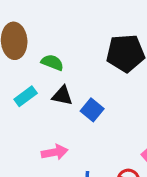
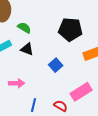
blue square: (92, 110) -> (56, 65), moved

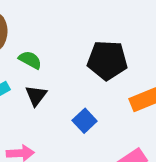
black triangle: (27, 49) -> (36, 96), turned 48

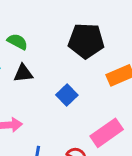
black triangle: (36, 96) -> (23, 73), turned 48

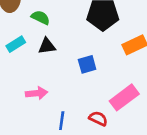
blue square: (67, 95) -> (87, 64), turned 30

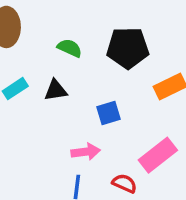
green semicircle: (41, 18) -> (70, 48), moved
pink arrow: (37, 93) -> (86, 152), moved

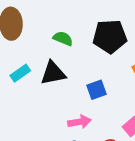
black triangle: (56, 90) -> (53, 73), size x1.4

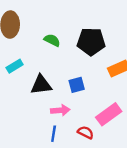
black triangle: (53, 73) -> (41, 85), moved

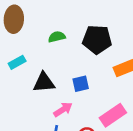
green semicircle: (52, 40) -> (57, 37), turned -42
pink arrow: (60, 110) -> (63, 109), turned -30

